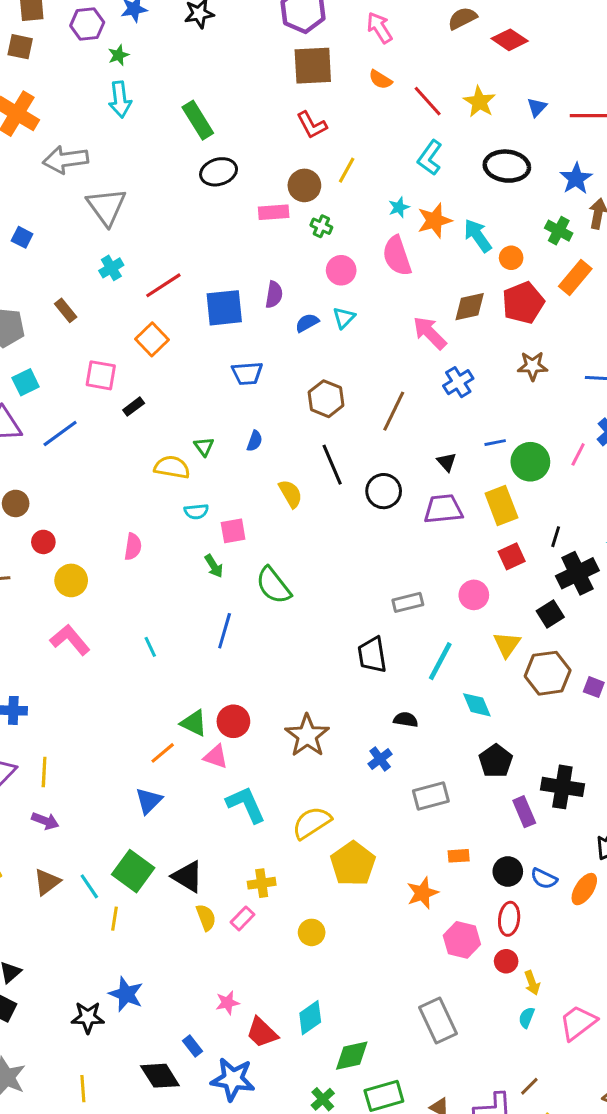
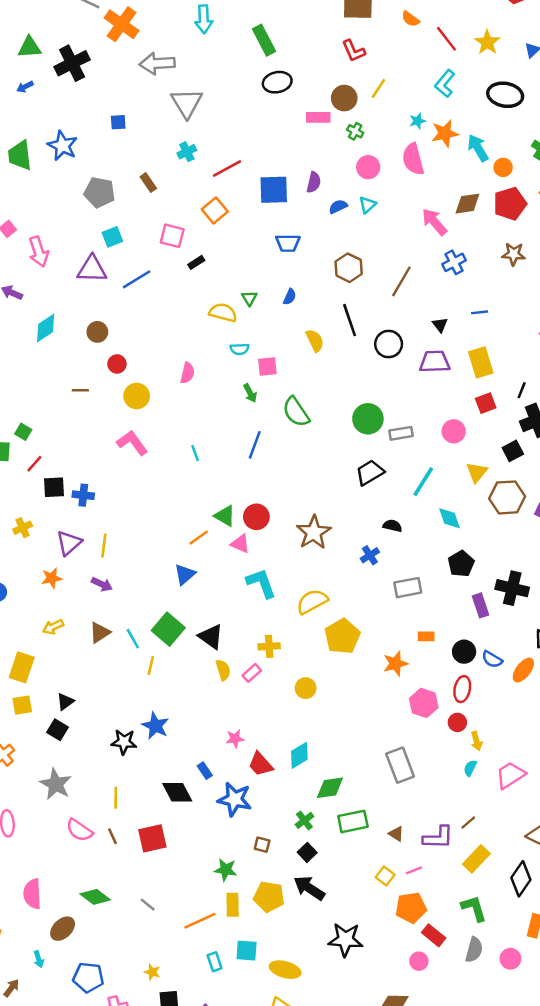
blue square: (22, 237) -> (118, 122), turned -35
green circle: (530, 462) -> (368, 419), moved
black trapezoid: (372, 655) -> (370, 473), turned 64

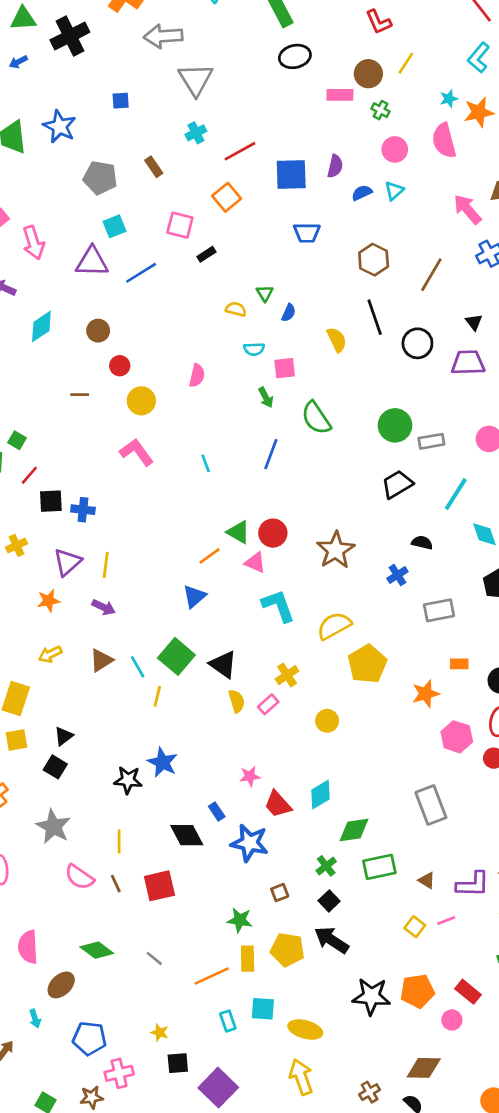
blue semicircle: (290, 297) -> (289, 313), moved
yellow semicircle: (223, 313) -> (236, 309), size x0.7
yellow cross: (269, 646) -> (287, 675), turned -30
brown square: (262, 845) -> (280, 893), turned -35
orange pentagon: (411, 908) -> (417, 991), moved

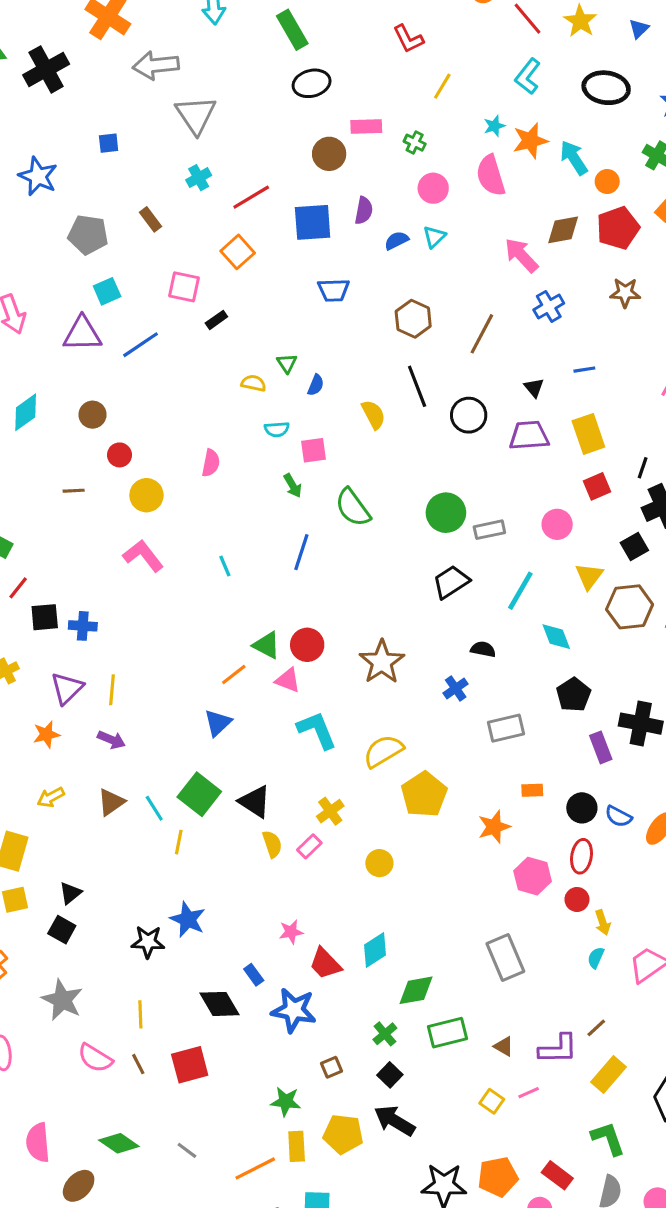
brown circle: (368, 74) -> (329, 154), moved

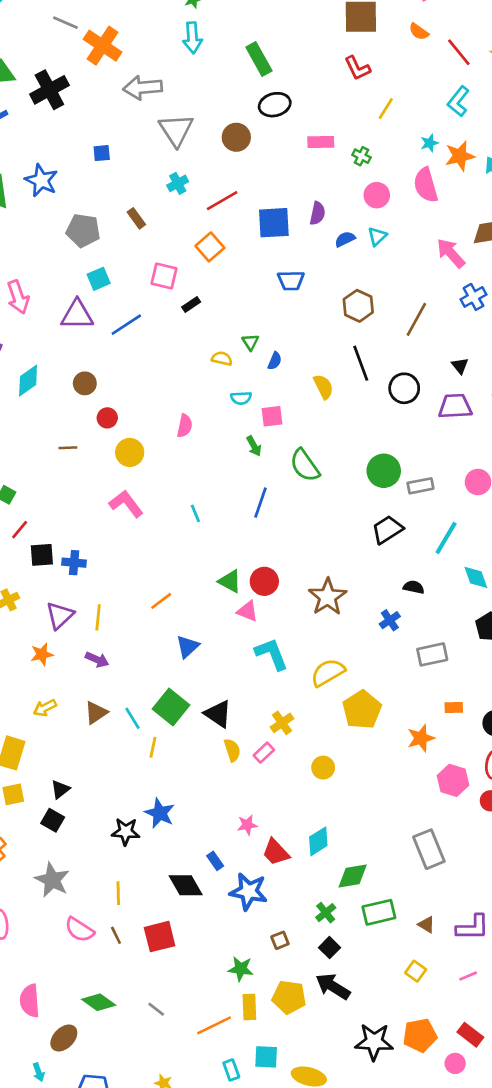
brown circle: (329, 154) -> (236, 137), moved
orange line: (234, 675) -> (161, 601), moved
pink line: (529, 1093) -> (468, 976), moved

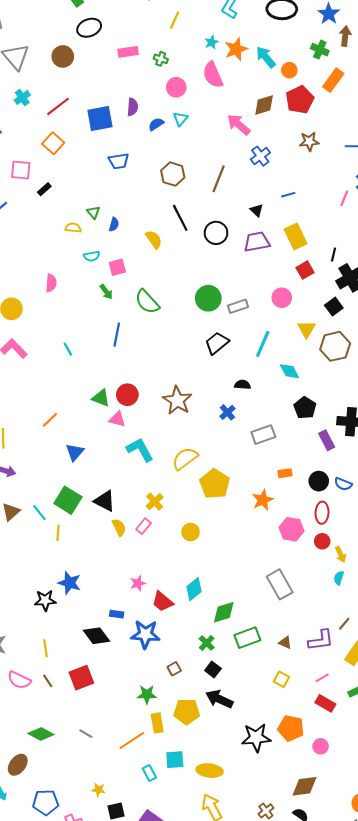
blue rectangle: (215, 861) -> (117, 614), turned -40
orange pentagon: (420, 1035) -> (291, 728), turned 30
red rectangle: (470, 1035) -> (325, 703), moved

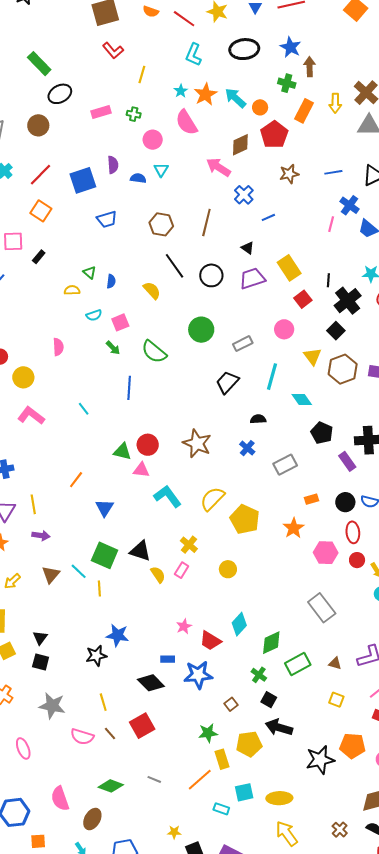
blue semicircle: (156, 124) -> (138, 178), turned 49
blue line: (288, 195) -> (268, 217), moved
green circle: (208, 298) -> (201, 330), moved
cyan rectangle: (149, 773) -> (221, 809), turned -35

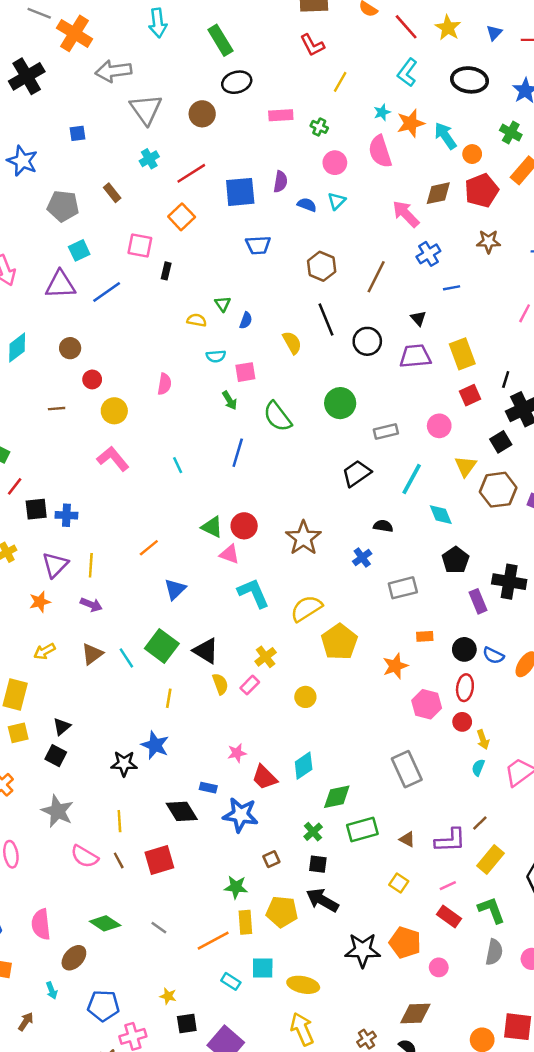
black rectangle: (39, 257) -> (166, 271), turned -40
yellow line: (99, 588) -> (169, 698), moved
black square: (269, 700) -> (318, 864), turned -35

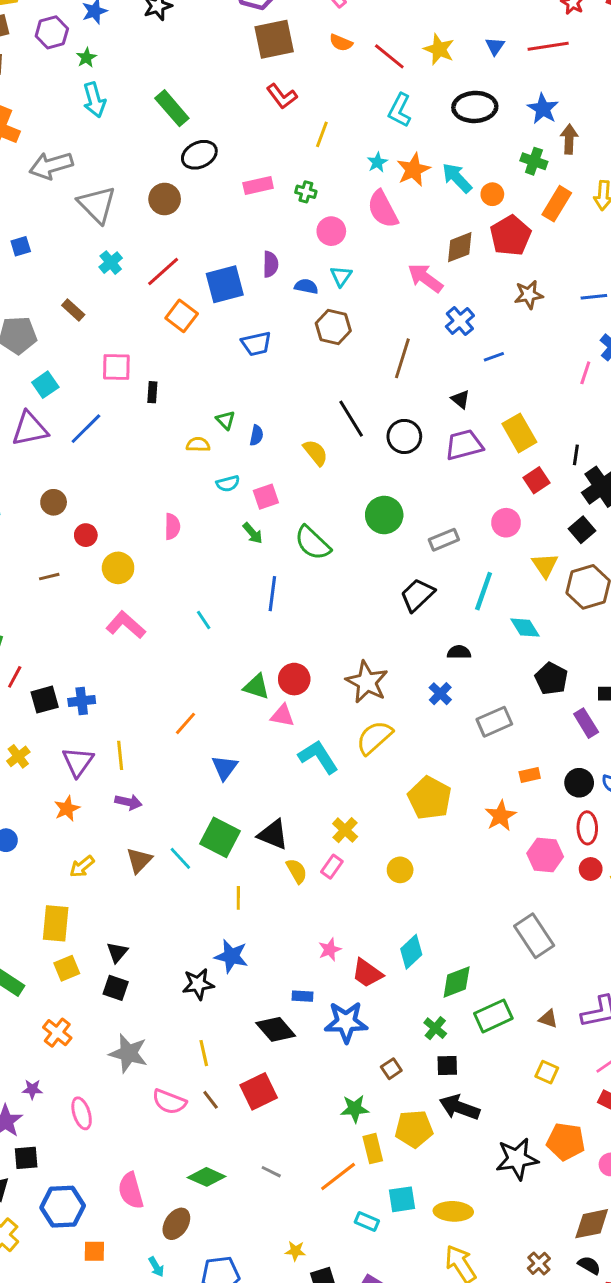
orange square: (182, 217) -> (182, 316), moved
brown hexagon: (322, 266) -> (333, 327), moved
yellow semicircle: (306, 608) -> (374, 737), moved

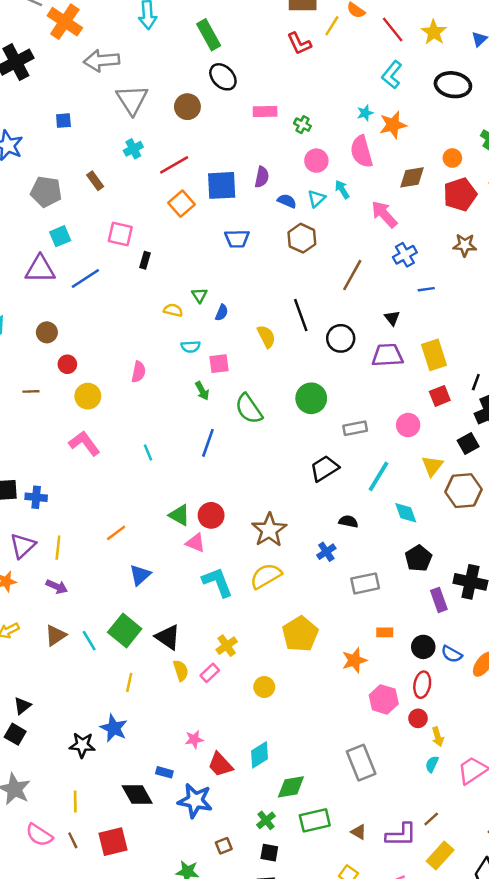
yellow line: (322, 134) -> (332, 26), moved
black ellipse: (199, 155) -> (223, 77), turned 60
cyan arrow: (457, 178) -> (342, 189), moved, size x0.7
brown diamond: (460, 247) -> (412, 177), moved

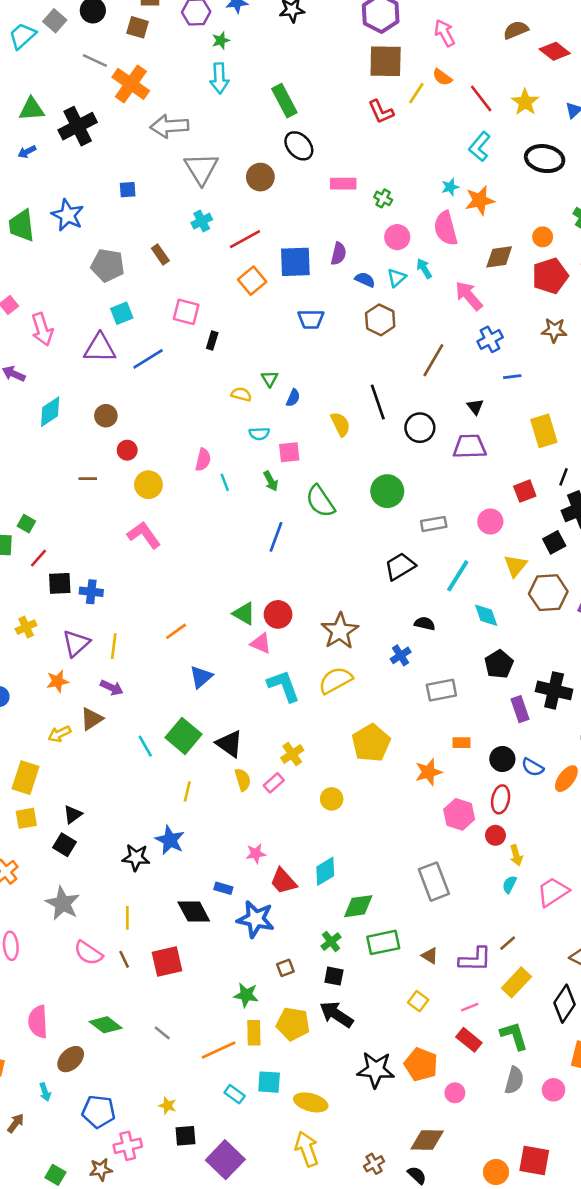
yellow rectangle: (434, 355) -> (544, 431), moved
cyan line: (148, 453) -> (225, 482), moved
brown triangle: (56, 635) -> (92, 719), moved

